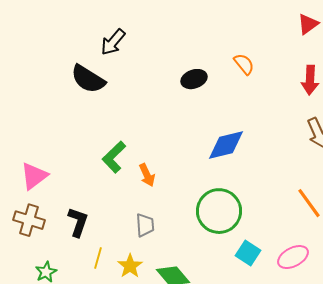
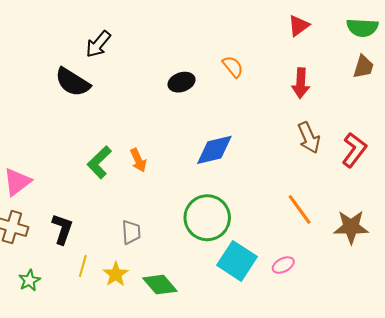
orange arrow: (147, 175) -> (138, 160), moved
cyan square: (248, 253) -> (237, 261), size x1.5
pink ellipse: (293, 257) -> (283, 265), size x0.7

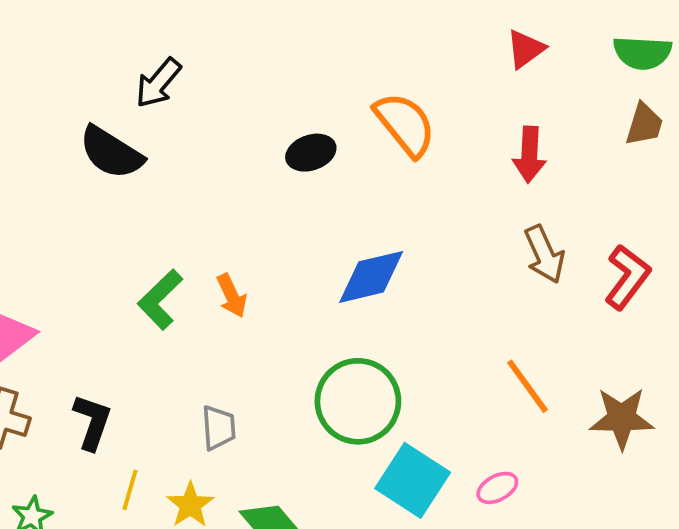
orange semicircle: (233, 67) -> (405, 124), size x1.6

